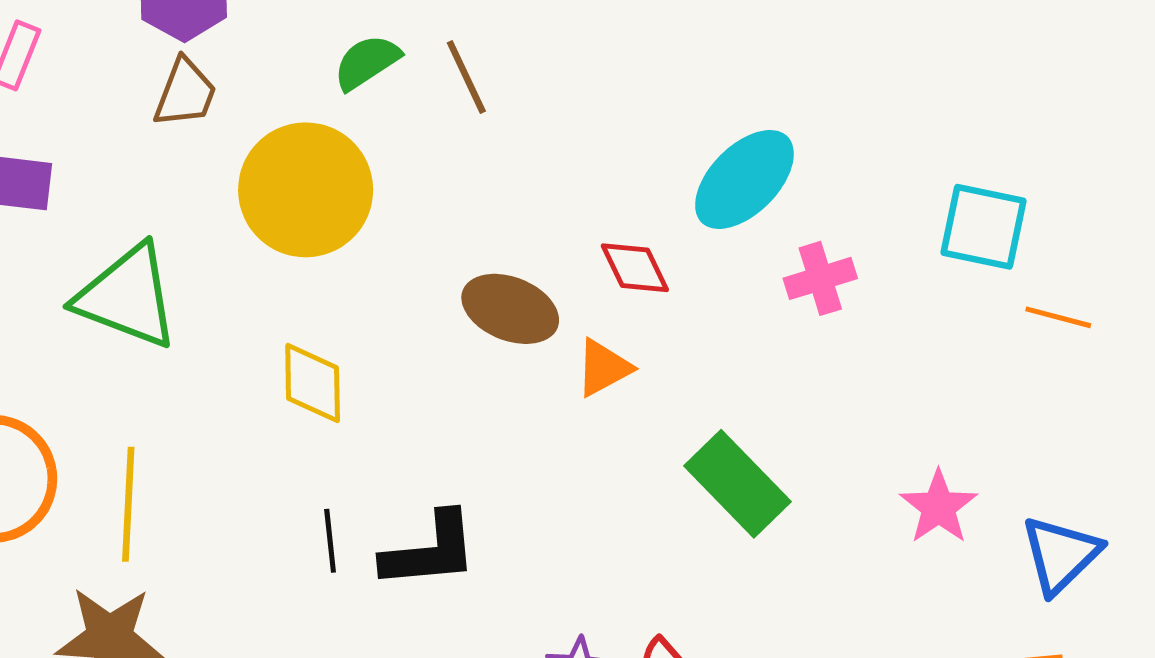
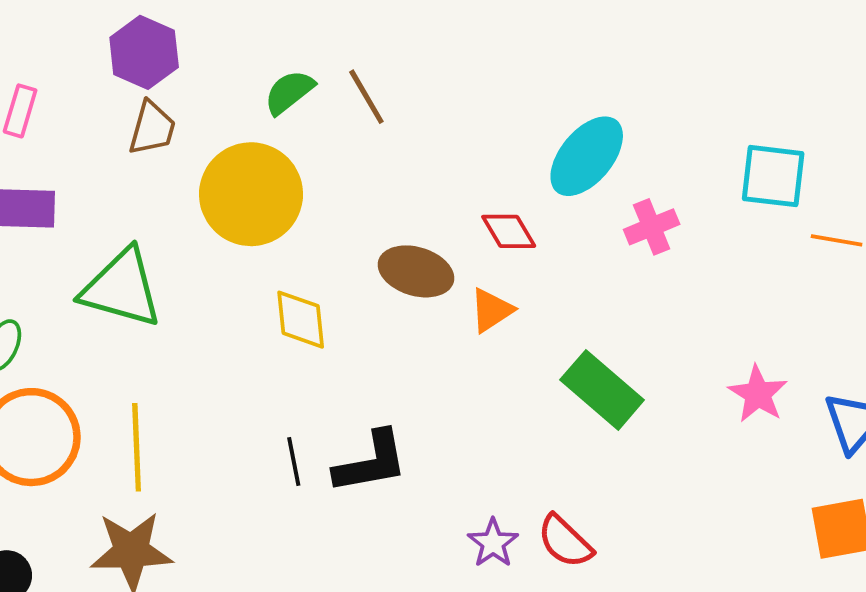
yellow diamond: (313, 383) -> (301, 320), moved

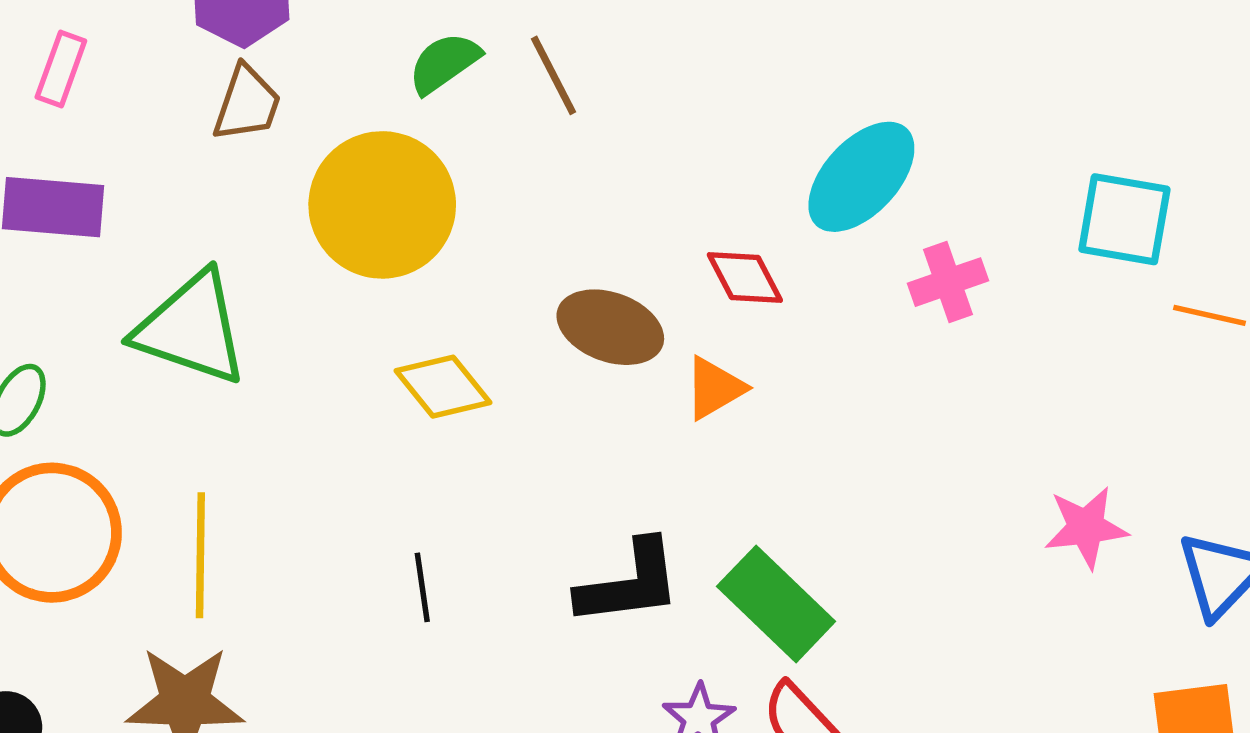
yellow diamond: (301, 320) -> (443, 387), turned -36
green rectangle: (602, 390) -> (776, 604), moved
pink star: (758, 394) -> (1086, 527), turned 30
black L-shape: (371, 462) -> (629, 583), moved

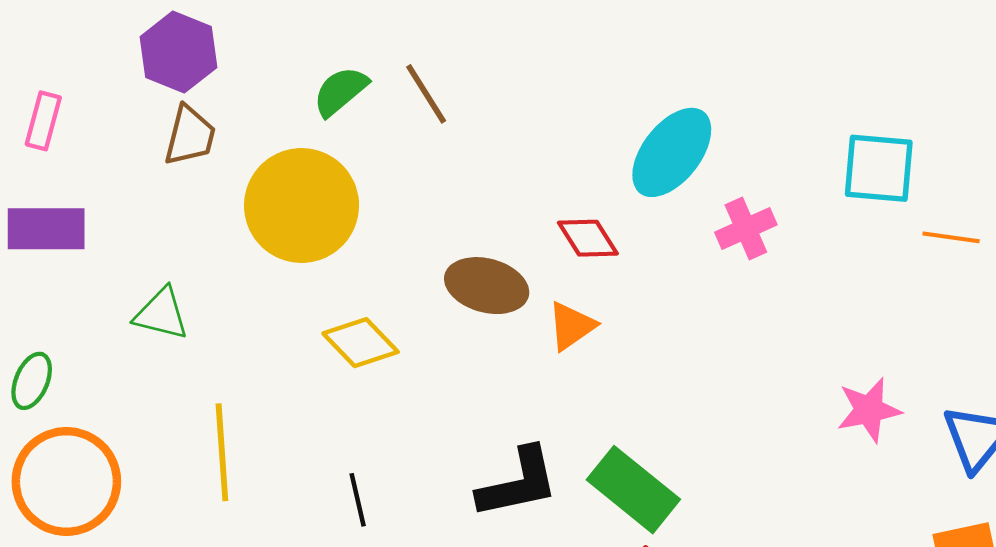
green triangle: (191, 328) -> (161, 314), size x0.6
yellow line: (200, 555) -> (222, 452), moved

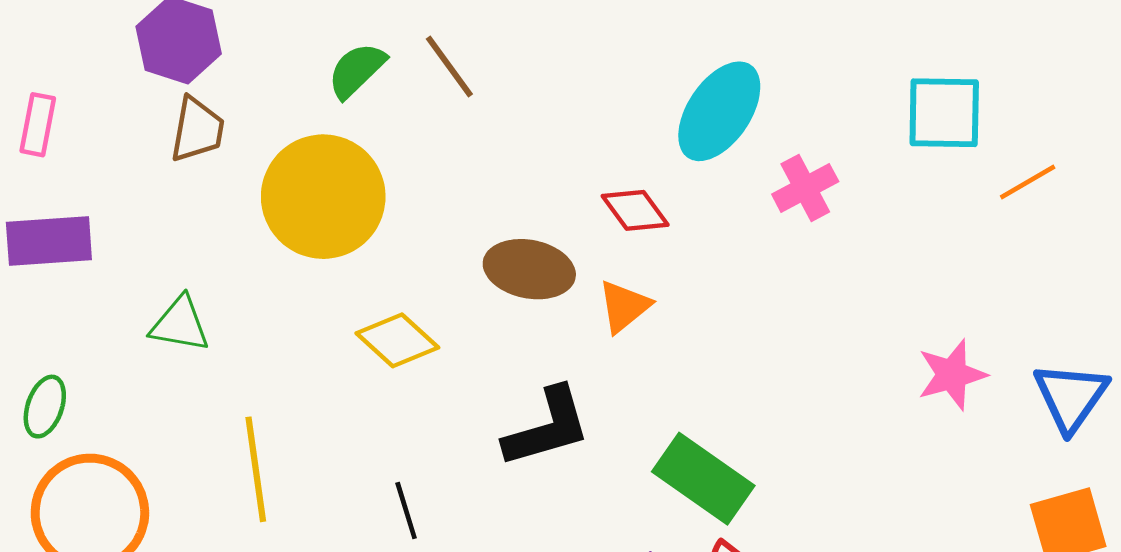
orange line: (951, 237) -> (1028, 182), turned -34
black L-shape: (518, 483) -> (547, 427), moved

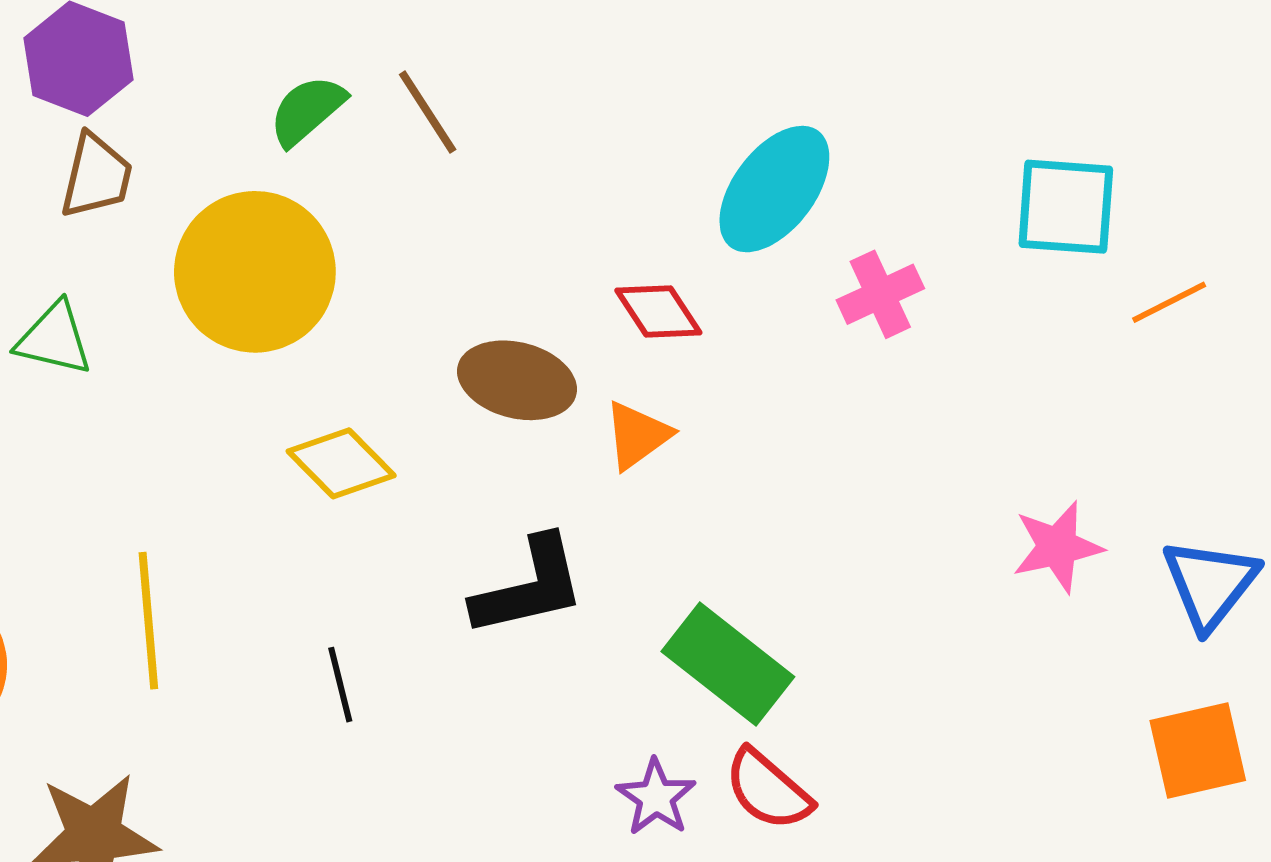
green triangle: (180, 324) -> (54, 339), moved

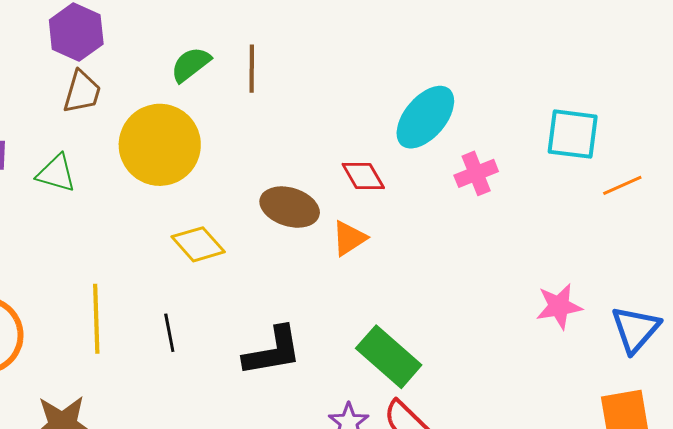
brown line: (428, 112) -> (252, 69), turned 30
black L-shape: (529, 587) -> (273, 351), moved
black line: (340, 685) -> (169, 333), moved

